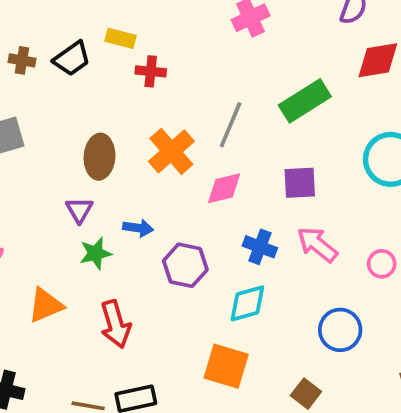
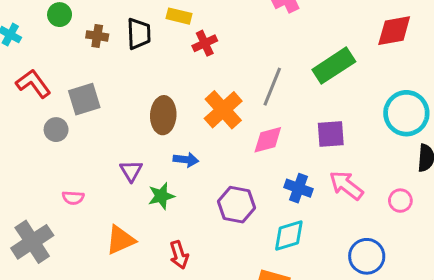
black trapezoid: (72, 59) -> (139, 34), turned -56
red cross: (151, 71) -> (205, 43), turned -30
purple triangle: (79, 210) -> (131, 171), moved
blue arrow: (138, 228) -> (186, 160), moved
red arrow: (115, 324) -> (179, 255), size x0.7

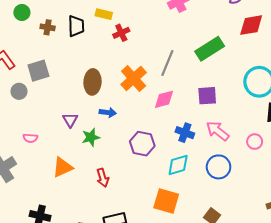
blue circle: (367, 256) -> (219, 167), moved

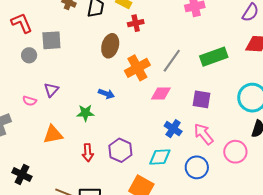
brown ellipse: (93, 82) -> (110, 46), moved
purple triangle: (70, 120) -> (51, 90), moved
pink circle: (255, 142) -> (235, 152), size x1.5
purple hexagon: (142, 144) -> (120, 150), moved

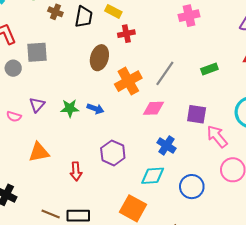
green rectangle: (214, 57) -> (209, 69), size x0.6
green star: (85, 113) -> (70, 108), moved
pink arrow: (204, 134) -> (217, 136), moved
purple hexagon: (120, 150) -> (113, 153), moved

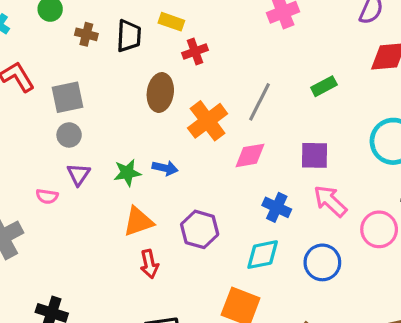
gray circle: (13, 68) -> (69, 135), moved
pink arrow: (217, 136) -> (330, 201), moved
orange triangle: (39, 152) -> (138, 222), moved

